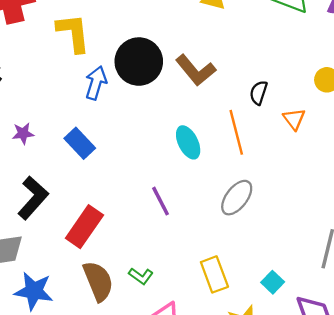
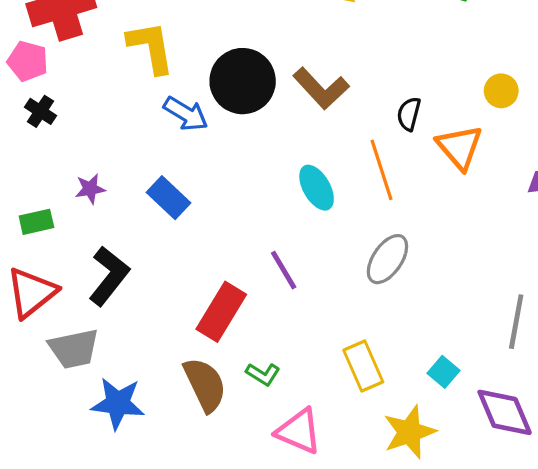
blue arrow: (96, 83) -> (186, 114), turned 108
orange triangle: (294, 119) -> (460, 147), size x1.5
red rectangle: (84, 227) -> (221, 312), moved

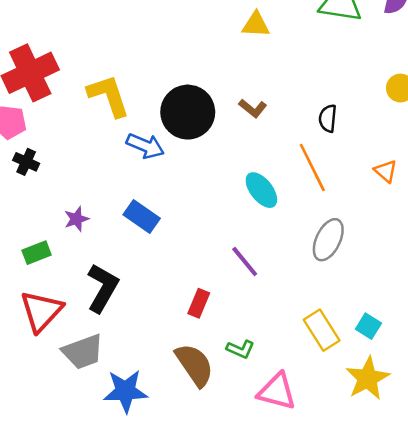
brown L-shape: (321, 88) -> (253, 108), size x0.6
orange triangle: (460, 147) -> (386, 171), moved, size x0.6
red rectangle: (221, 312) -> (199, 303), size x0.6
cyan square: (443, 372) -> (368, 326), moved

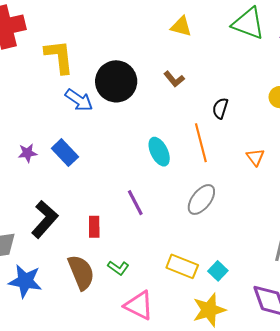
brown L-shape: (253, 108) -> (174, 79), moved
purple star: (76, 219) -> (27, 153), moved
black L-shape: (103, 288) -> (45, 219), moved
red rectangle: (199, 303) -> (94, 227), turned -35
yellow rectangle: (322, 330) -> (182, 266), turned -48

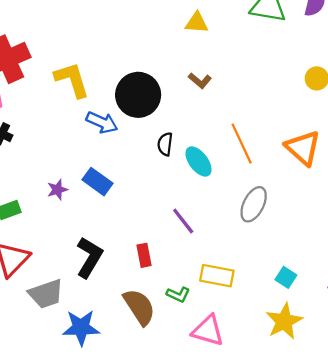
black semicircle: (220, 108) -> (165, 144), moved
orange triangle: (255, 157) -> (303, 148), size x1.8
yellow rectangle: (182, 266) -> (217, 276), moved

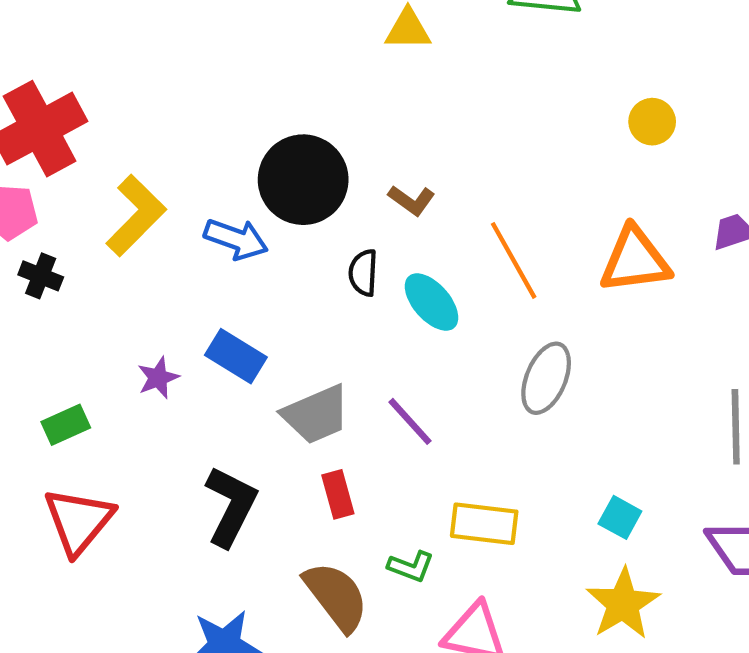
yellow L-shape: (72, 80) -> (136, 215), moved, turned 66
brown L-shape: (200, 81) -> (412, 200), moved
orange triangle: (303, 148) -> (635, 260), turned -45
gray trapezoid: (46, 294) -> (316, 414), moved

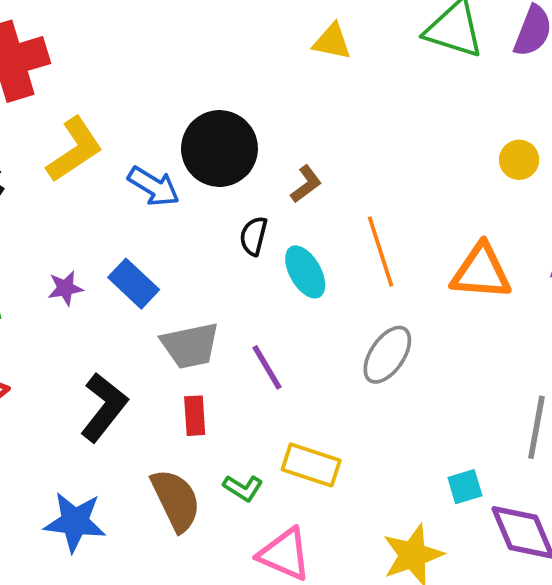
brown L-shape: (412, 200) -> (306, 184), turned -84
cyan square: (620, 517) -> (465, 487), moved, turned 33

